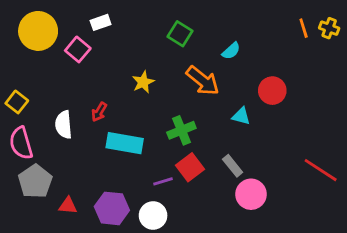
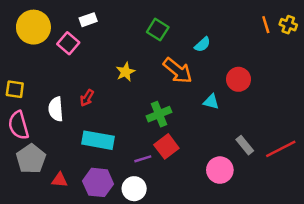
yellow square: (17, 102) -> (15, 89), turned -30
cyan rectangle: (125, 143) -> (98, 140), moved
gray rectangle: (233, 166) -> (245, 145), moved
red line: (321, 170) -> (281, 149), turned -60

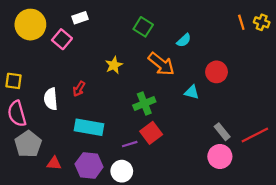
pink circle: (220, 170) -> (220, 156), moved

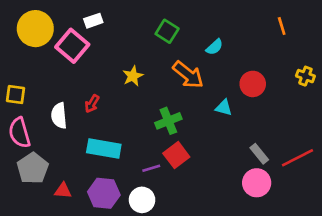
yellow cross: (262, 22) -> (305, 76), moved
pink square: (62, 39) -> (72, 46), size x1.4

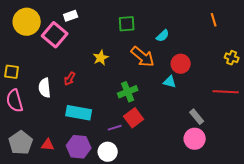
green square: (167, 31) -> (127, 24), turned -36
red circle: (253, 84) -> (181, 64), moved
red line: (298, 158) -> (226, 92), moved, turned 30
gray pentagon: (33, 168) -> (21, 143), moved

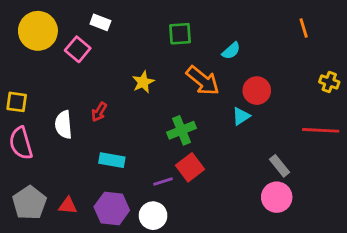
white rectangle: (71, 16) -> (100, 22), turned 40
pink square: (55, 35) -> (78, 49), size x0.7
cyan triangle: (170, 82) -> (241, 116), turned -48
cyan rectangle: (79, 113) -> (112, 160), size x0.7

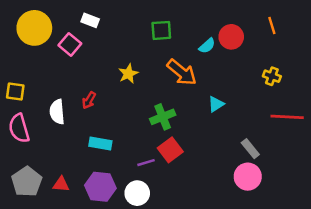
yellow cross: (329, 82) -> (272, 76), moved
red circle: (257, 91) -> (231, 37), moved

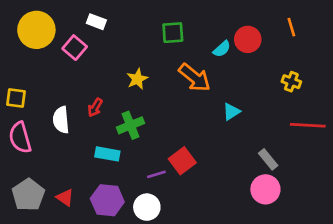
green cross: (163, 117) -> (131, 125), moved
red triangle: (61, 184) -> (65, 198), turned 30

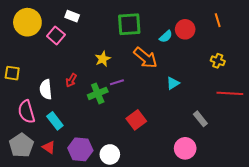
green square: (173, 33) -> (129, 24), size x1.4
pink semicircle: (20, 138) -> (26, 112), moved
cyan rectangle: (107, 154) -> (55, 121), moved, turned 42
purple line: (156, 174) -> (117, 82), moved
pink circle: (265, 189) -> (185, 148), moved

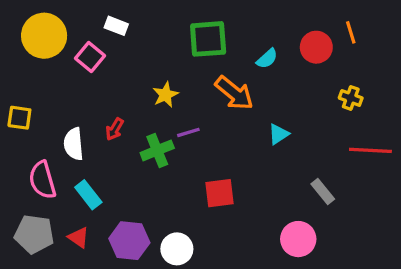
red circle: (185, 29) -> (316, 47), moved
red square: (136, 120) -> (220, 193), turned 30
gray pentagon: (21, 145) -> (34, 234), turned -30

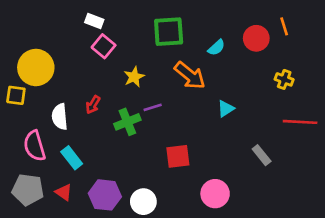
yellow circle: (44, 36) -> (36, 67), moved
pink square: (90, 57) -> (104, 46), moved
pink circle: (298, 239) -> (215, 194), moved

